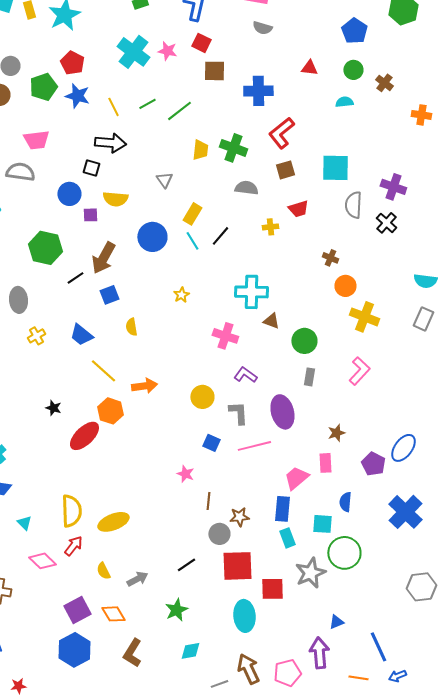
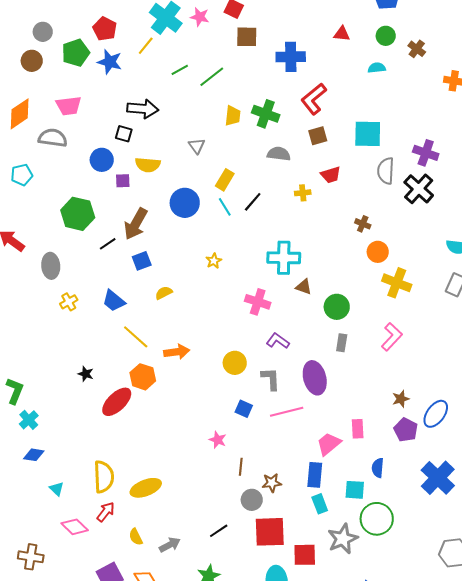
yellow line: (113, 107) -> (146, 46), moved, turned 66
black cross: (386, 223) -> (419, 189), size x1.4
yellow semicircle: (131, 327) -> (164, 293), turned 72
brown star: (336, 433) -> (401, 399), moved

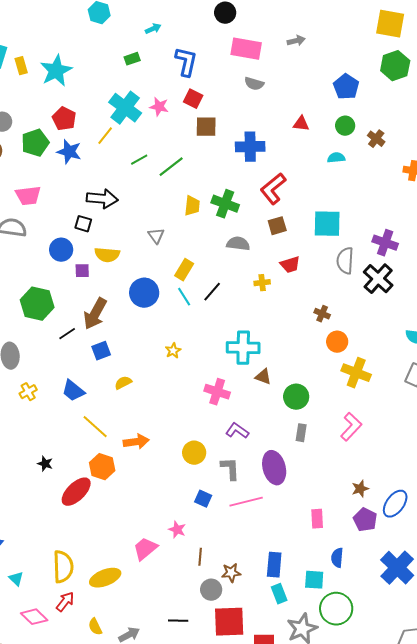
pink trapezoid: (329, 444) -> (145, 549), moved
black line: (219, 531) -> (178, 621), turned 36

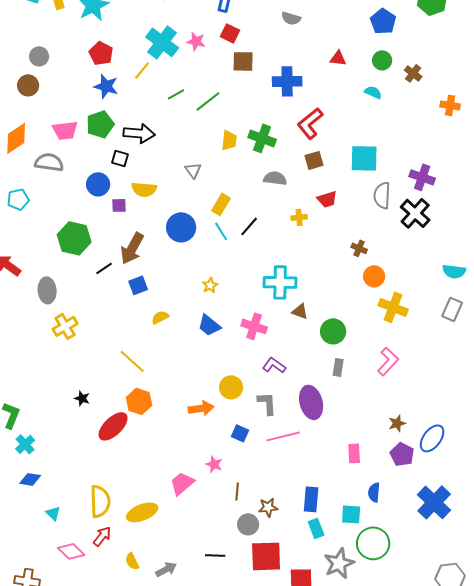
green pentagon: (35, 143) -> (100, 124), moved
cyan semicircle: (336, 158) -> (373, 92), turned 30
blue trapezoid: (73, 391) -> (209, 325), moved
yellow cross: (28, 392) -> (65, 326), size x1.4
orange arrow: (136, 442) -> (201, 408), moved

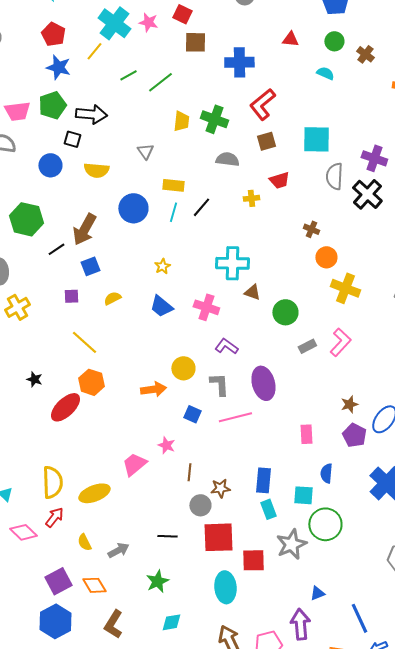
yellow rectangle: (221, 204) -> (173, 185), turned 65
purple square: (119, 205) -> (71, 296), moved
cyan line: (221, 231) -> (173, 212), turned 48
gray rectangle: (338, 367) -> (307, 346), moved, turned 54

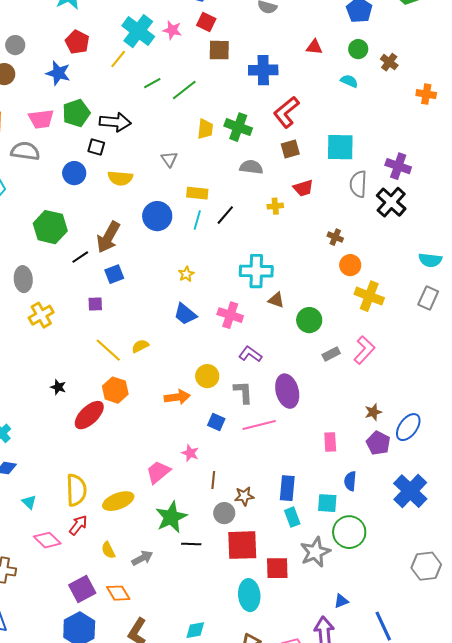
blue star: (58, 67) -> (58, 73), moved
yellow semicircle: (112, 298) -> (140, 346), moved
green star: (157, 581) -> (171, 517), moved, size x1.4

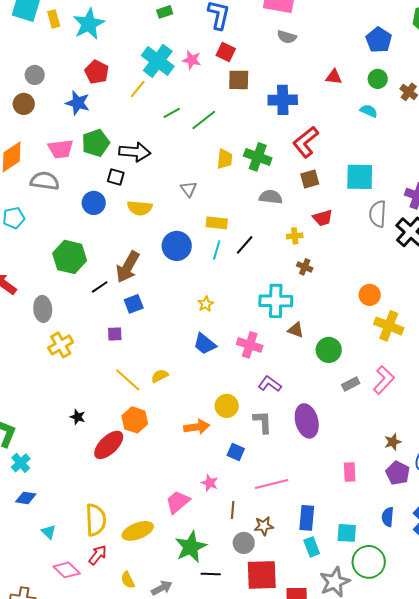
brown cross: (335, 237) -> (305, 267), moved
pink line: (259, 425) -> (272, 484), moved
blue semicircle: (350, 481) -> (388, 517), moved

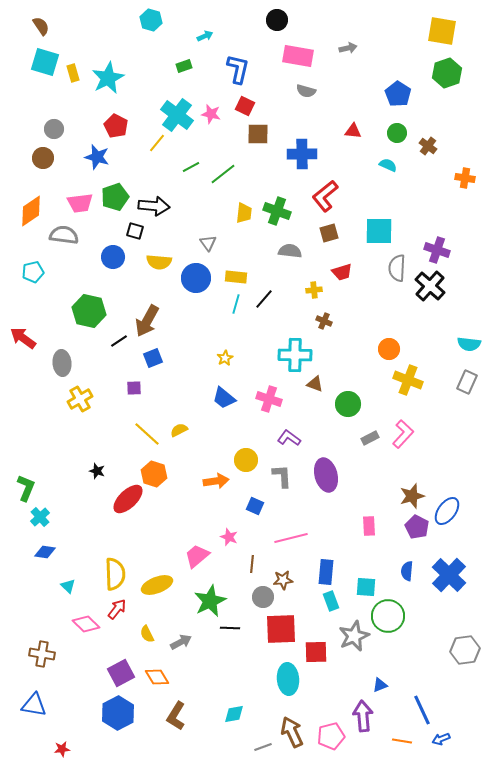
blue circle: (177, 246) -> (196, 278), moved
brown star: (393, 442) -> (412, 496), size x1.4

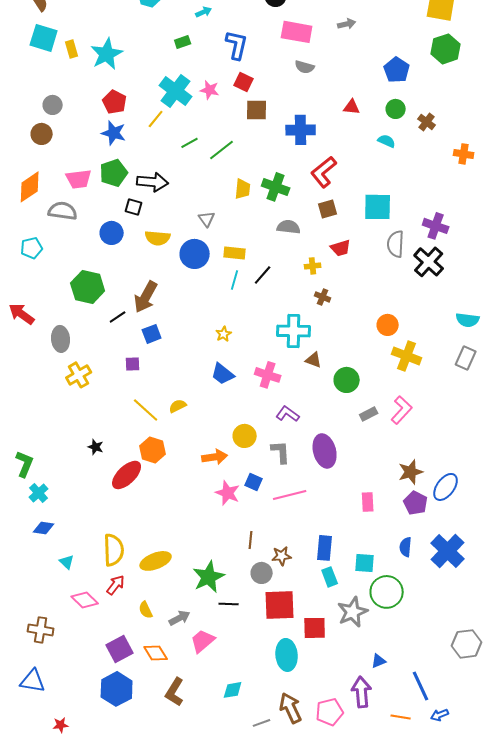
blue star: (97, 157) -> (114, 133), moved
pink star: (229, 537) -> (228, 493), moved, size x1.4
pink line: (291, 538) -> (290, 495), moved
pink trapezoid: (197, 556) -> (203, 641), moved
gray hexagon: (465, 650) -> (467, 644), moved

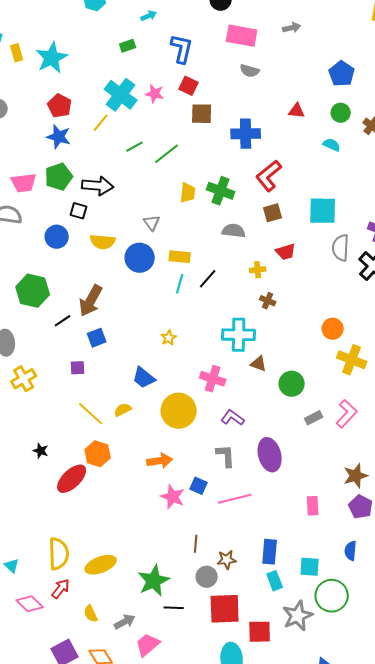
blue trapezoid: (223, 374) -> (144, 378), moved
yellow circle: (245, 436) -> (179, 411), moved, size x1.5

